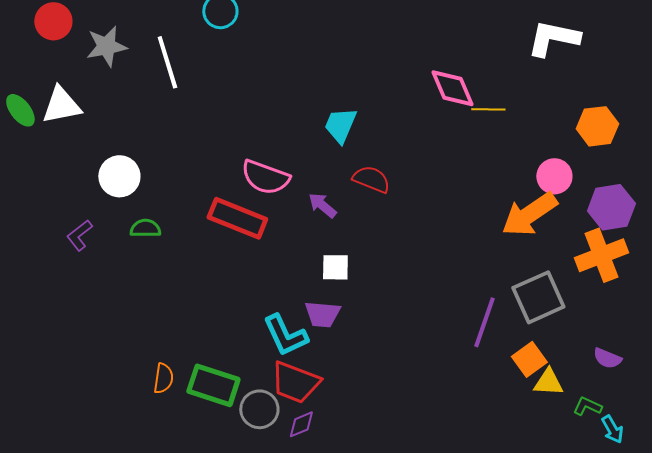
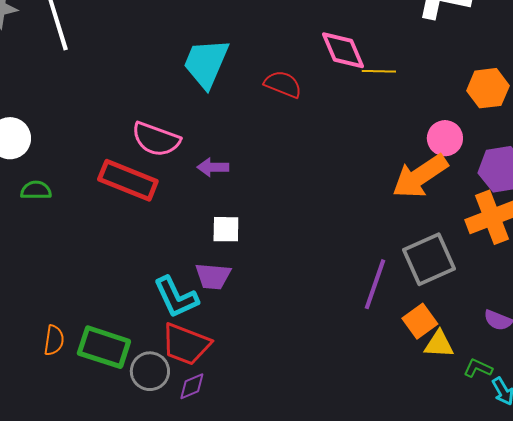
cyan trapezoid: (340, 125) -> (206, 63), moved, size x1.4
red semicircle: (371, 179) -> (283, 84), moved
purple arrow: (322, 205) -> (213, 167), turned -40

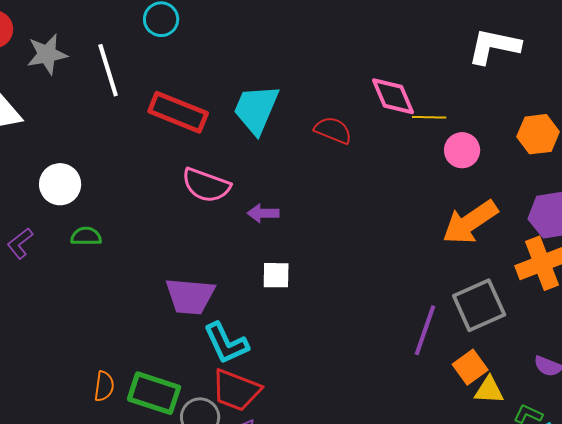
pink circle: (445, 138) -> (462, 150), moved
red rectangle: (128, 180) -> (178, 112), moved
purple trapezoid: (213, 276) -> (190, 296), moved, size x1.4

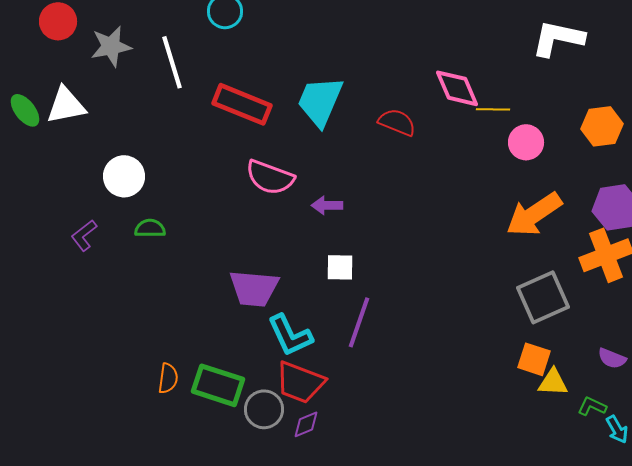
purple line: (425, 330) -> (359, 322), moved
orange square: (470, 367) -> (534, 359), turned -36

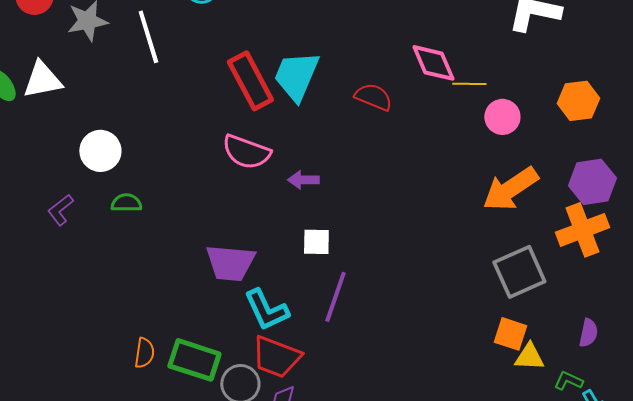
red rectangle: (242, 104) -> (250, 81), moved, turned 40
purple semicircle: (612, 358) -> (588, 333), turned -100

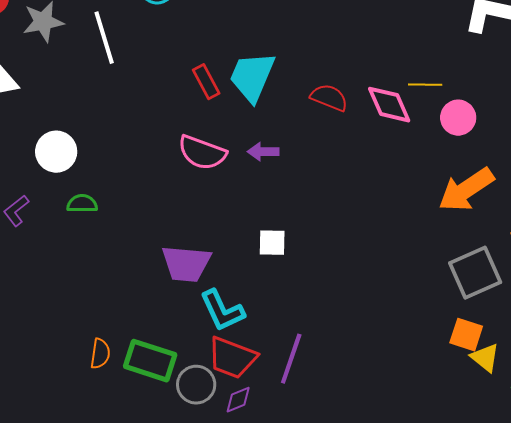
pink diamond: (433, 63) -> (389, 105), moved
red rectangle: (250, 81) -> (206, 82), size x0.6
purple arrow: (303, 180) -> (263, 152), moved
purple line: (335, 297) -> (291, 359), moved
yellow triangle: (529, 357) -> (485, 358), turned 36

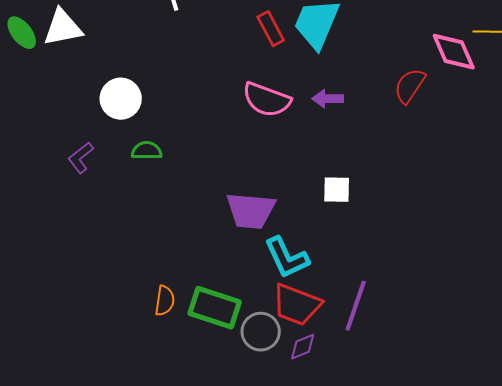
red semicircle: (329, 98) -> (410, 86), moved, turned -78

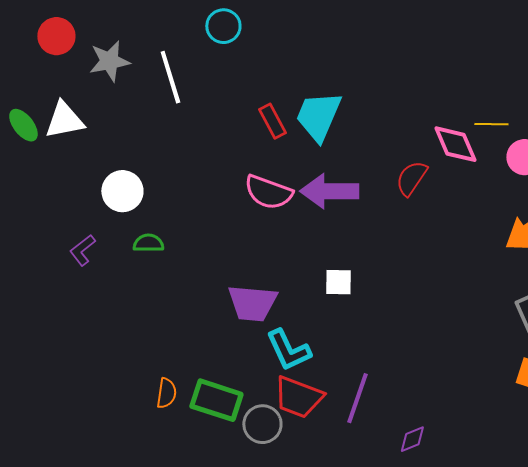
purple arrow: (328, 99) -> (329, 191), size x1.8
purple diamond: (303, 347) -> (412, 439), moved

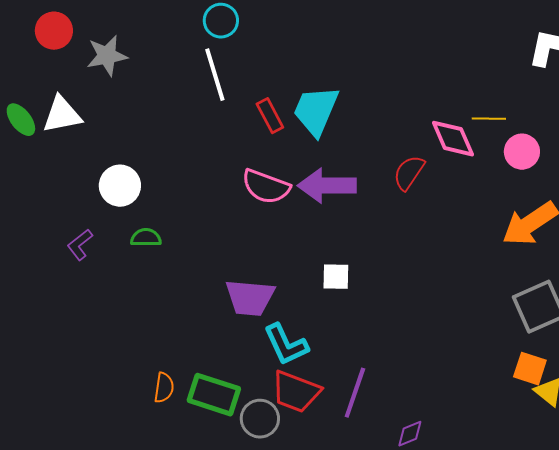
white line: (170, 77) -> (215, 75), moved

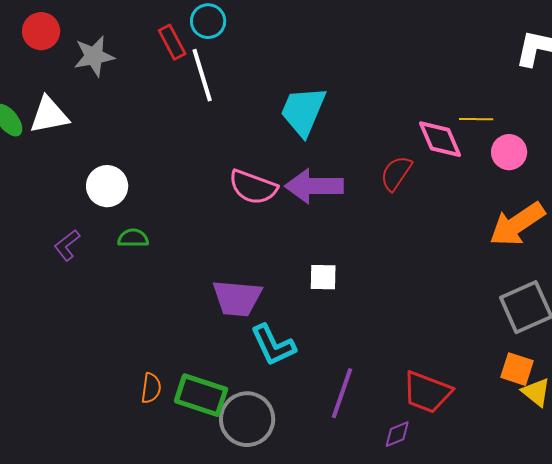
red rectangle: (270, 116) -> (172, 42), moved
red trapezoid: (296, 392) -> (427, 392), moved
gray circle: (260, 419) -> (247, 419), size x1.4

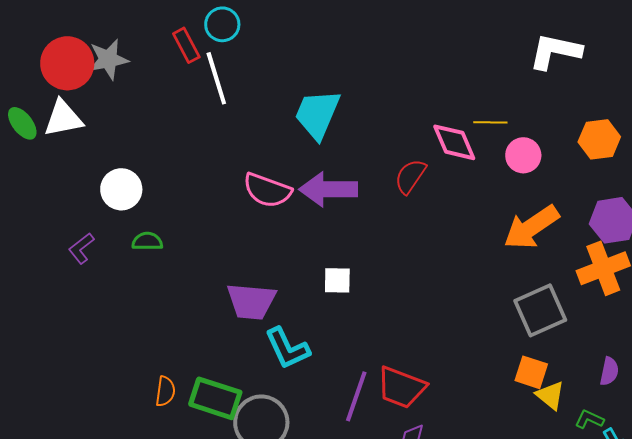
red circle: (41, 31) -> (67, 63), moved, size x1.4
red trapezoid: (427, 392) -> (401, 387), moved

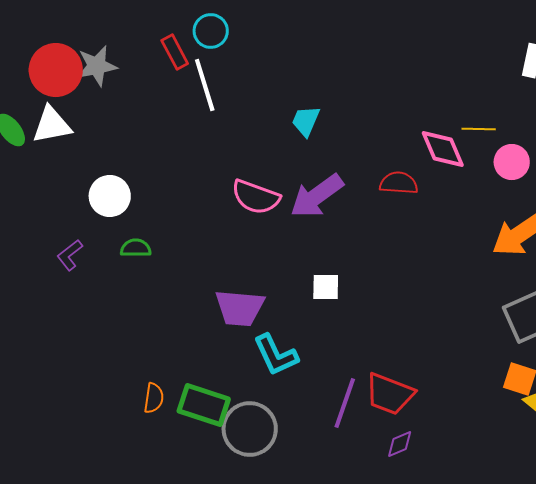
cyan trapezoid: (317, 114) -> (306, 121), size x0.6
red semicircle: (410, 176) -> (399, 183), turned 60
purple arrow: (328, 189) -> (317, 196), turned -36

